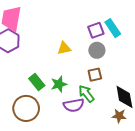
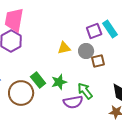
gray circle: (97, 50) -> (86, 51), moved
brown square: (95, 75) -> (98, 61), moved
brown circle: (26, 108) -> (21, 93), moved

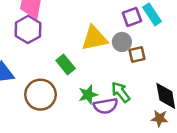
yellow triangle: (64, 48) -> (94, 38), size x1.6
green rectangle: (38, 80) -> (66, 65), moved
green star: (59, 82) -> (88, 95), moved

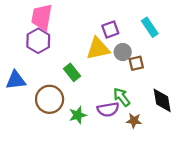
purple square: (132, 17) -> (110, 30), moved
green star: (88, 95) -> (78, 115), moved
brown star: (160, 118) -> (134, 121), moved

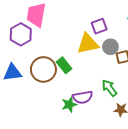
purple hexagon: (38, 41) -> (21, 34), moved
brown circle: (50, 99) -> (43, 69), moved
purple semicircle: (108, 109) -> (83, 97), moved

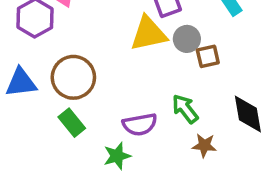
green rectangle: (64, 65) -> (72, 123), moved
green star: (69, 105) -> (117, 156), moved

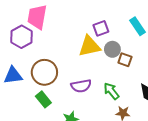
brown square: (208, 56) -> (125, 60), turned 32
purple semicircle: (140, 124) -> (81, 86), moved

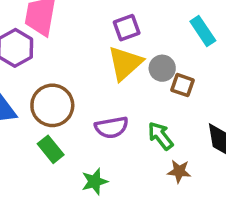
purple square: (101, 28) -> (127, 28), moved
yellow triangle: (89, 46) -> (125, 63), turned -30

